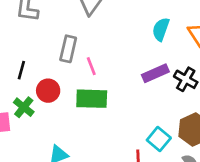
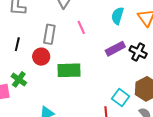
pink line: (91, 66) -> (81, 27), moved
black line: (21, 70) -> (17, 44), moved
red circle: (48, 91) -> (41, 57), moved

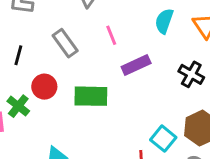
gray rectangle: (49, 34) -> (65, 43), turned -48
purple rectangle: (115, 49) -> (136, 65), moved
red circle: (41, 57) -> (44, 87), moved

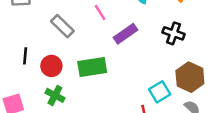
black line: (18, 55) -> (25, 56), moved
green cross: (18, 106) -> (55, 95), moved
cyan square: (163, 139) -> (160, 92), turned 30

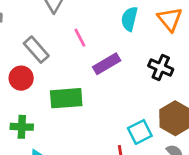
red circle: (51, 66) -> (21, 78), moved
green cross: (55, 95) -> (22, 127), turned -30

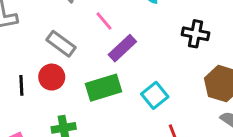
purple rectangle: (107, 64) -> (122, 48), moved
cyan square: (140, 132) -> (155, 95), moved

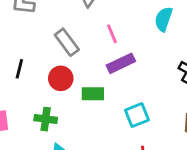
red circle: (52, 77) -> (61, 78), moved
green rectangle: (104, 88) -> (93, 94), size x0.7

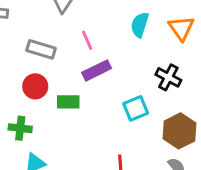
gray rectangle: (67, 42) -> (41, 49), turned -36
cyan square: (137, 115) -> (136, 108), moved

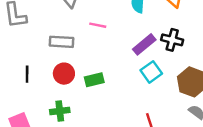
pink line: (87, 40) -> (98, 25), turned -42
purple rectangle: (97, 70) -> (144, 44), moved

